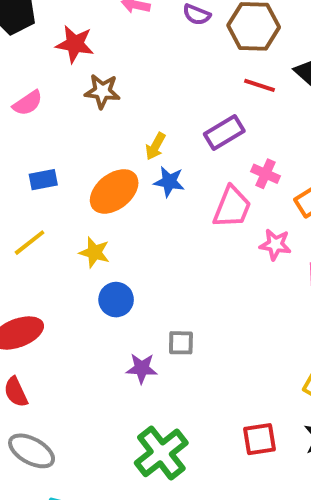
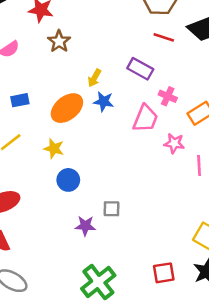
brown star: (102, 91) -> (59, 41), turned 30
purple rectangle: (224, 132) -> (140, 69), turned 60

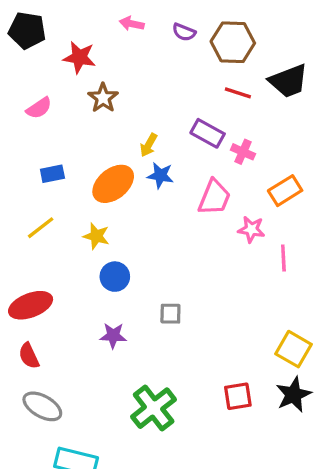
pink cross: (168, 96) -> (243, 152), moved
purple star: (85, 226) -> (113, 336), moved

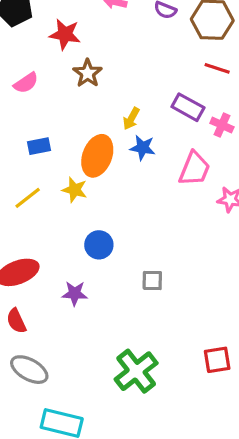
orange ellipse: (113, 184) -> (97, 156), turned -30
yellow star: (96, 236) -> (75, 190), moved
purple star: (113, 336) -> (75, 293), moved

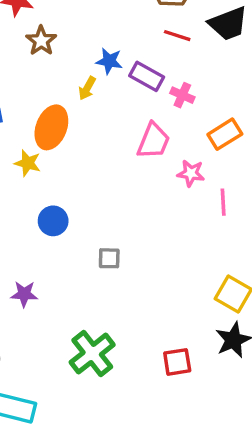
blue star: (143, 148) -> (109, 61), moved
purple star: (75, 293) -> (24, 294), moved
red square: (217, 360) -> (177, 362), moved

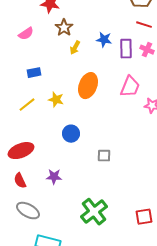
purple rectangle: (147, 76) -> (126, 49), turned 60
yellow arrow: (87, 88) -> (75, 48), moved
pink cross: (182, 95) -> (147, 50), moved
orange ellipse: (51, 127) -> (88, 86), moved

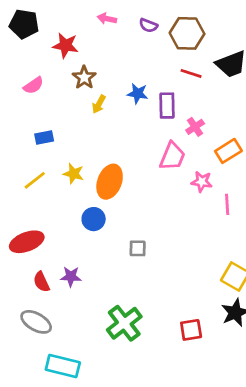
pink cross: (147, 50) -> (195, 127), moved, turned 32
orange ellipse: (88, 86) -> (110, 182), moved
red semicircle: (20, 181) -> (41, 282), moved

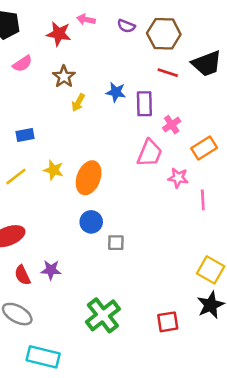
red star: (65, 45) -> (59, 34), moved
pink semicircle: (33, 85) -> (22, 64), moved
blue circle: (94, 219) -> (91, 222), moved

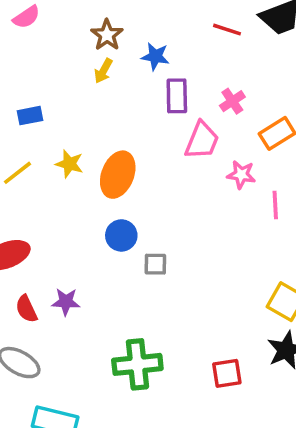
brown star: (64, 77) -> (107, 35), moved
purple rectangle: (144, 104) -> (177, 96), moved
green cross: (103, 315) -> (137, 364), turned 32

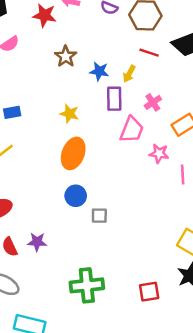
yellow arrow: (103, 71) -> (129, 74), moved
yellow star: (69, 164) -> (69, 114), moved

